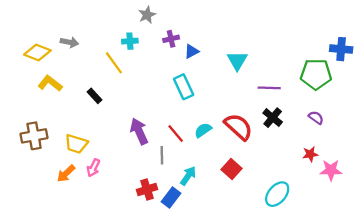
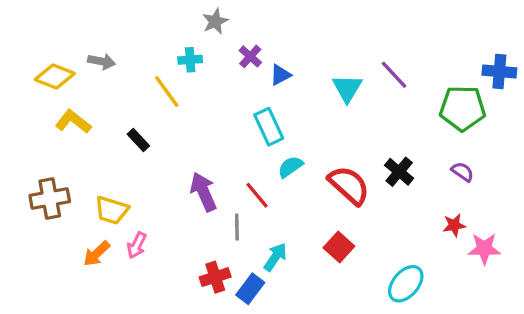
purple cross: (171, 39) -> (250, 56), turned -35
purple line: (269, 88) -> (394, 75), moved, turned 45
cyan semicircle: (203, 130) -> (290, 167), moved

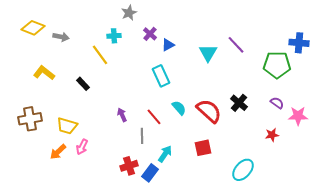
yellow diamond: (55, 76) -> (33, 28), moved
cyan semicircle: (290, 167) -> (179, 108), moved, turned 84
purple arrow: (204, 192) -> (122, 115), size x0.6
red square: (339, 247) -> (203, 148), turned 36
pink star: (484, 249) -> (298, 116), moved

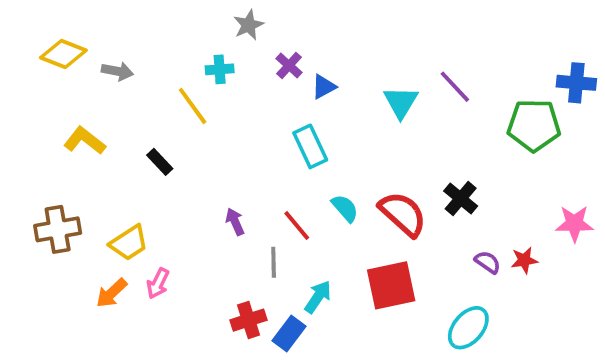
purple semicircle: (277, 103) -> (488, 262), moved
yellow trapezoid: (67, 126) -> (129, 243), turned -50
red square: (203, 148) -> (391, 285), size x1.5

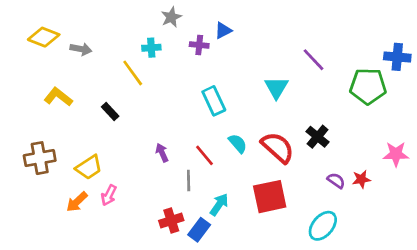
purple cross: (289, 65) -> (199, 45), turned -36
blue triangle: (324, 87) -> (223, 30), moved
cyan triangle: (401, 102) -> (276, 88), moved

